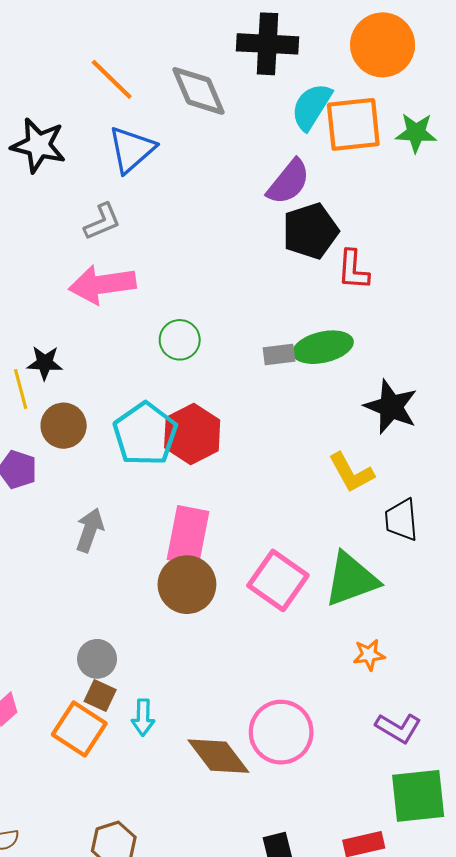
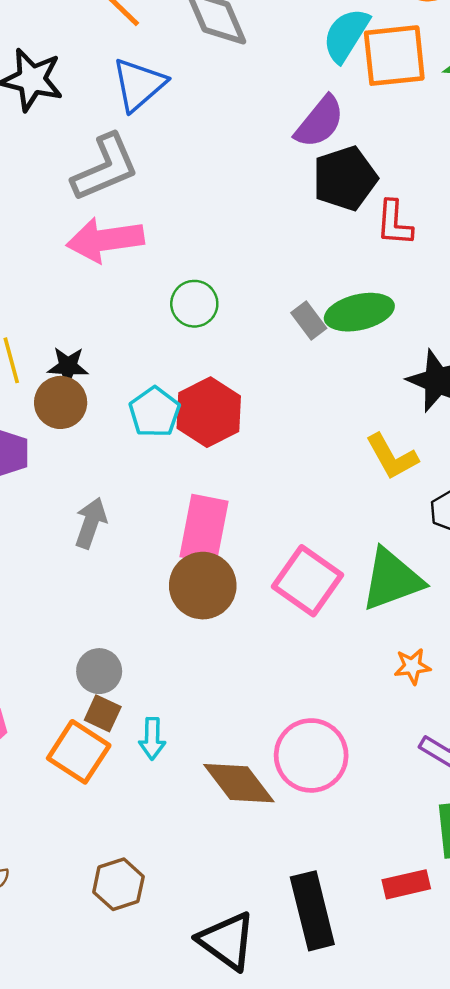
gray L-shape: (102, 222) -> (105, 168), size x1.6
gray rectangle: (279, 354) -> (309, 321), turned 60
black star: (45, 363) -> (68, 366), moved
cyan pentagon: (145, 434) -> (155, 412), size x0.7

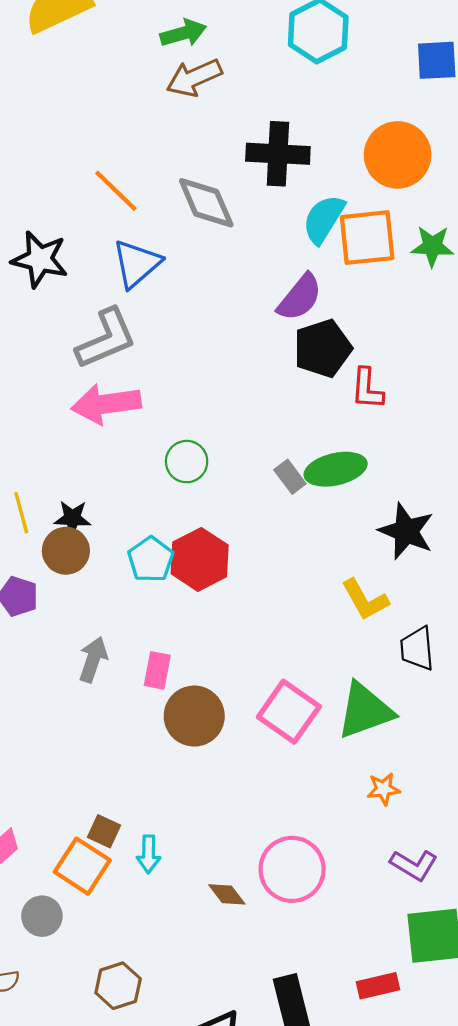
pink rectangle: (204, 529) -> (157, 670), moved, size x0.6
gray circle: (99, 671) -> (42, 916), moved
brown diamond: (239, 783) -> (227, 894), size x0.6

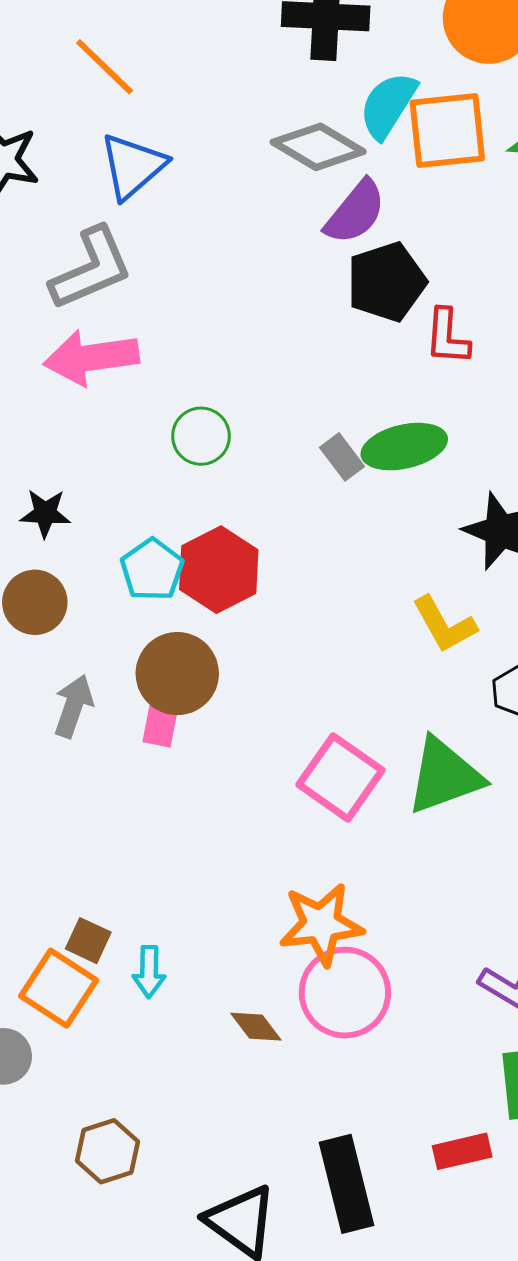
gray diamond: (206, 203) -> (318, 147), moved, turned -36
brown circle: (66, 551) -> (35, 602), moved
brown circle: (194, 716) -> (177, 674), moved
orange star: (383, 789) -> (321, 924), moved, size x1.8

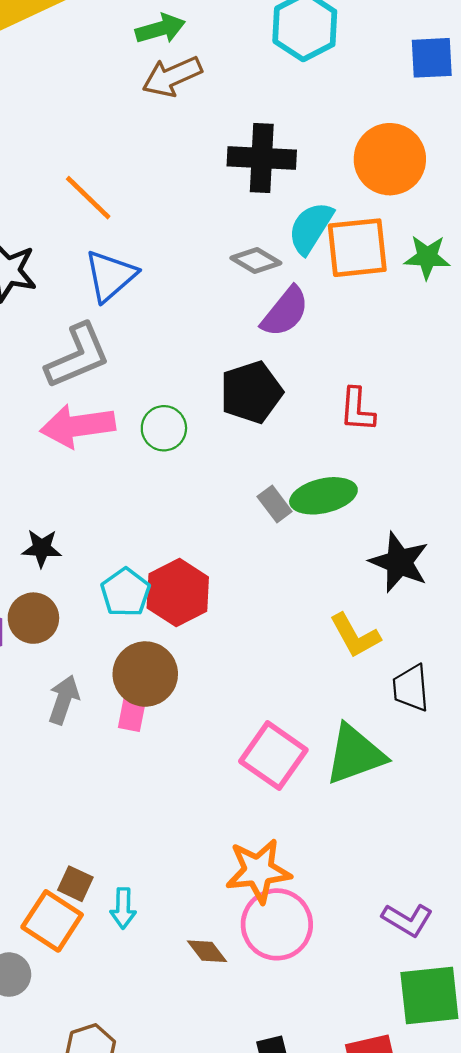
gray diamond: (318, 147) -> (256, 261), size x0.7
black pentagon: (386, 282) -> (251, 392), moved
green circle: (201, 436) -> (164, 428), moved

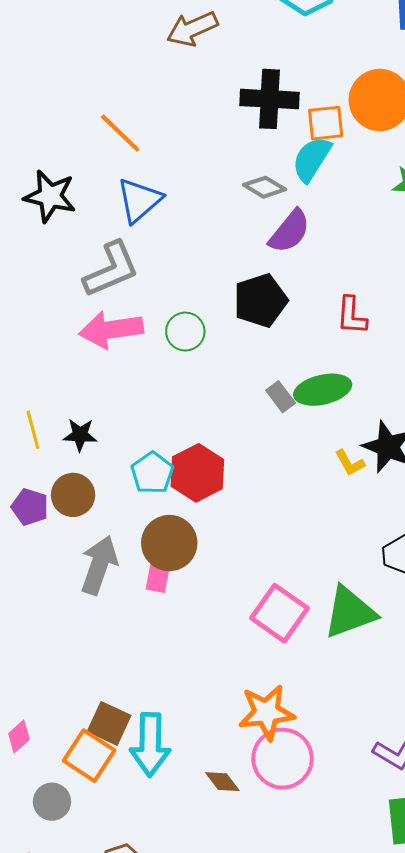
orange square: (357, 248) -> (326, 123), moved, size x0.7
yellow L-shape: (355, 636) -> (350, 463), moved, size x0.7
gray arrow: (64, 700) -> (99, 565), size x1.4
brown square: (75, 884) -> (109, 723), size x1.4
cyan arrow: (123, 908) -> (150, 745), size x1.8

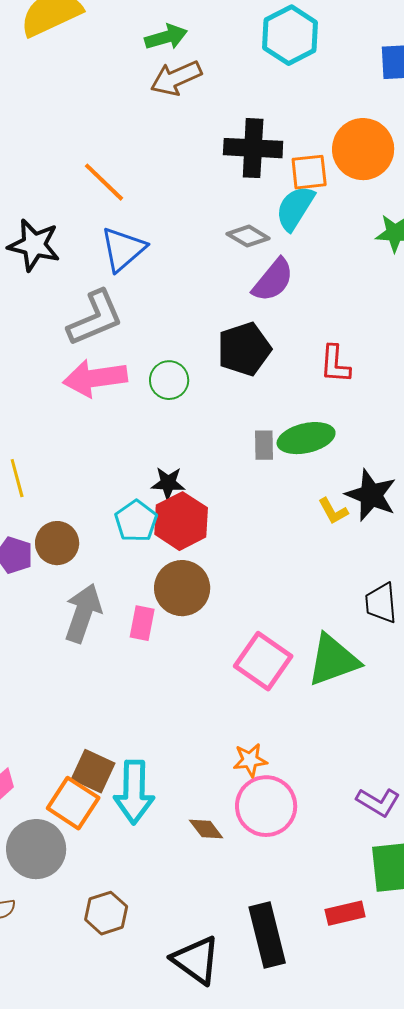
gray rectangle: (281, 397) -> (264, 445), turned 36
black star: (80, 435) -> (168, 483), moved
brown circle: (169, 543) -> (182, 588), moved
orange star: (266, 712) -> (250, 760), size x0.6
gray circle: (52, 802) -> (36, 849), size x1.6

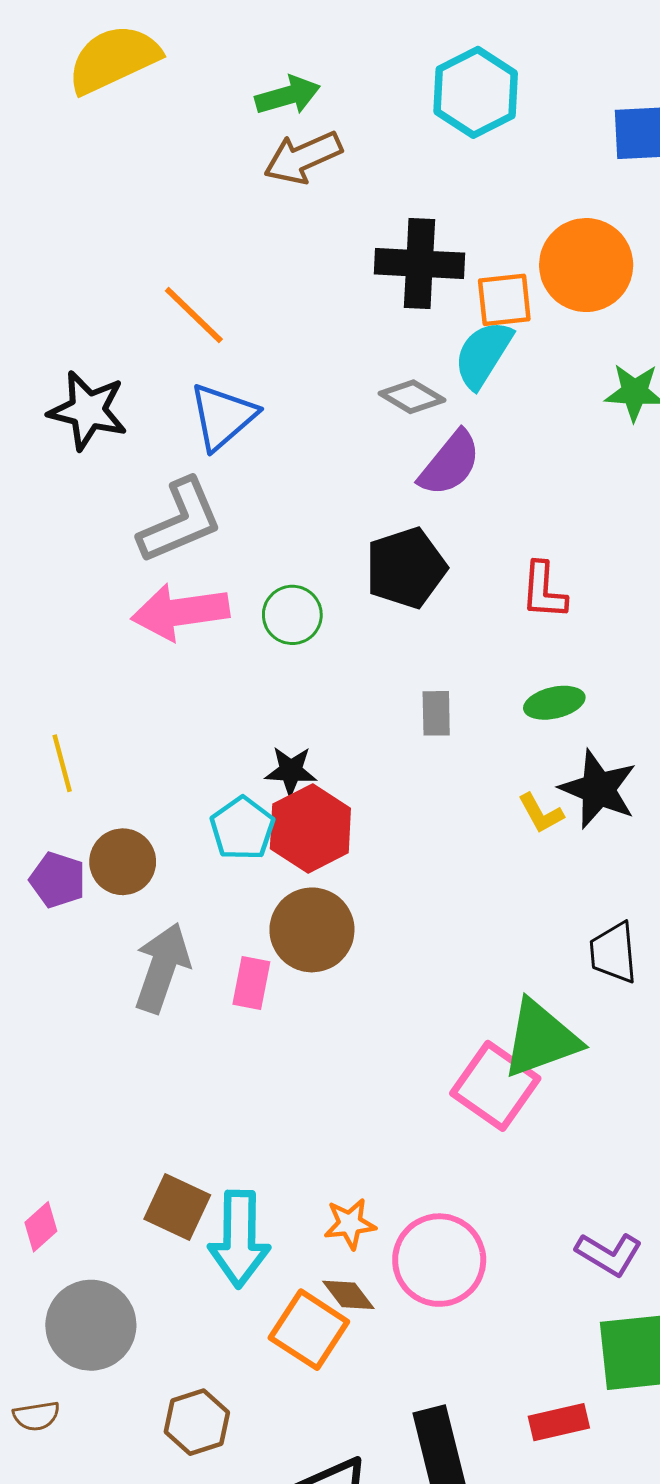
green ellipse: (306, 438) -> (554, 703), moved, size x0.7
pink square: (263, 661) -> (495, 1086), moved
orange star: (250, 760) -> (350, 1224), moved
orange square: (73, 803) -> (309, 1330), moved

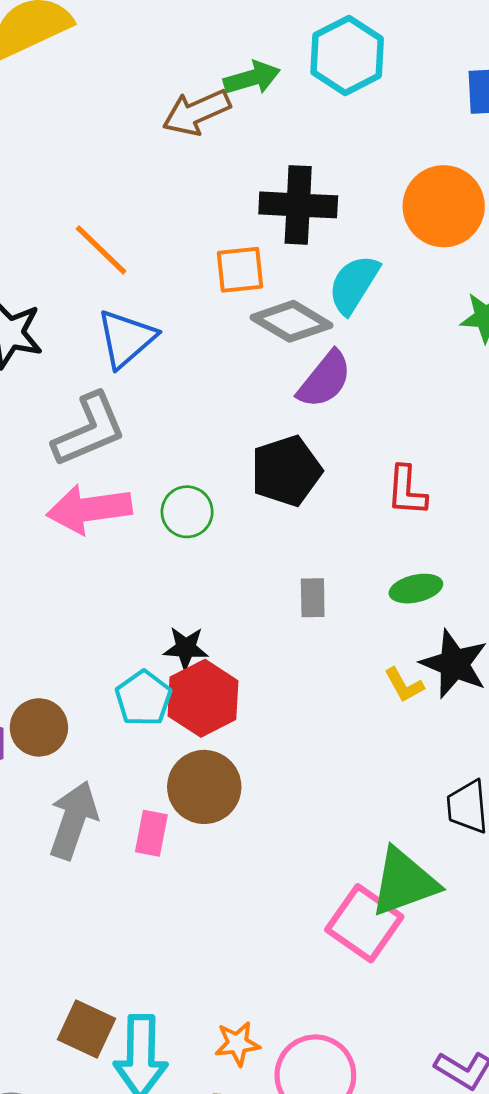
green arrow: (288, 95) -> (252, 78), moved
orange square: (504, 300) -> (240, 270), moved
gray diamond: (412, 397) -> (292, 321), size x1.4

